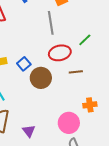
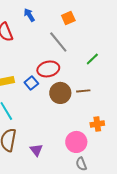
gray line: (51, 23) -> (58, 42), turned -30
red ellipse: (60, 53) -> (48, 69), moved
brown circle: (41, 78) -> (60, 93), moved

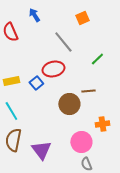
orange square: (68, 18) -> (82, 18), moved
brown circle: (60, 93) -> (69, 104), moved
purple triangle: (36, 150) -> (41, 150), size x1.5

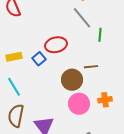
gray line: (63, 42) -> (82, 18), moved
green line: (97, 59) -> (100, 35), turned -40
pink circle: (81, 142) -> (79, 104), moved

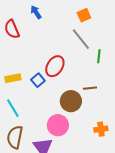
red ellipse: (56, 45) -> (55, 66), turned -45
orange cross: (105, 100) -> (101, 129), moved
pink circle: (79, 104) -> (58, 125), moved

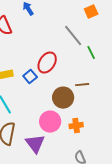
orange square: (84, 15) -> (91, 12), moved
green line: (99, 56) -> (91, 53), turned -32
orange cross: (101, 129) -> (76, 126), moved

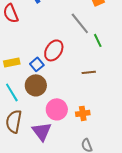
brown circle: (63, 98) -> (36, 85), moved

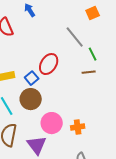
brown line: (89, 72) -> (89, 72), moved

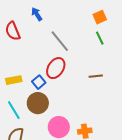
gray line: (75, 37) -> (60, 41), moved
green line: (93, 54) -> (100, 38), moved

